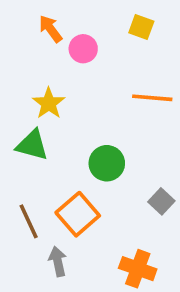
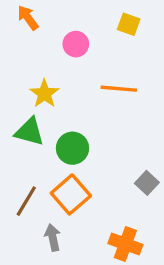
orange arrow: (50, 29) -> (28, 18), moved
orange line: (152, 98) -> (119, 89), moved
green circle: (107, 163) -> (72, 148), moved
brown line: (29, 221) -> (26, 201), turned 56

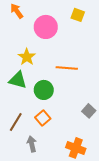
pink circle: (76, 44) -> (46, 27), size x1.5
orange line: (119, 89) -> (67, 68), moved
orange square: (71, 194) -> (43, 118), size x0.7

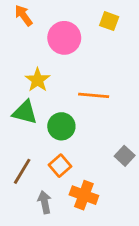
orange cross: (76, 148) -> (84, 195), moved

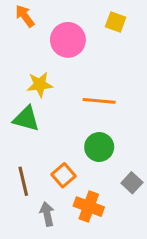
yellow star: (38, 80) -> (40, 85), turned 30
green circle: (61, 126) -> (99, 147), moved
gray square: (125, 156) -> (132, 183), moved
brown line: (22, 171) -> (23, 181), turned -44

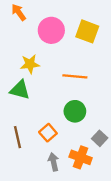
yellow square: (116, 22) -> (87, 31), moved, size x1.5
orange cross: (89, 207) -> (81, 157), moved
gray arrow: (47, 214) -> (54, 162), moved

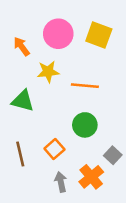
orange arrow: (19, 12) -> (22, 46), moved
yellow star: (30, 64) -> (48, 72), moved
orange cross: (81, 157) -> (91, 177), turned 30

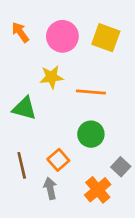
orange arrow: (22, 46) -> (20, 32), moved
gray arrow: (61, 182) -> (50, 188), moved

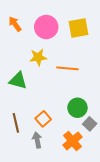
yellow square: (106, 38) -> (78, 28), turned -30
green circle: (91, 134) -> (77, 108), moved

